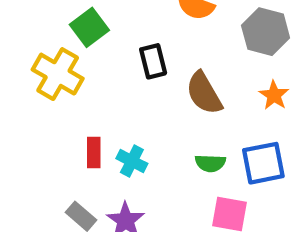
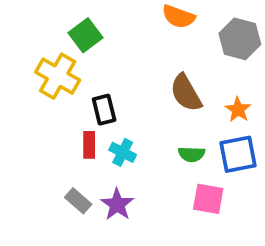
black rectangle: (153, 61) -> (104, 110), moved
orange star: (274, 95) -> (238, 110), moved

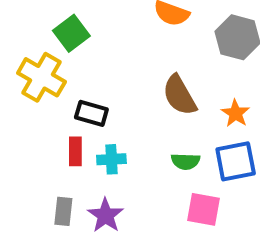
black rectangle: (104, 110) -> (91, 113), turned -60
cyan cross: (123, 152) -> (111, 159), turned -30
gray rectangle: (78, 201) -> (63, 211), turned 55

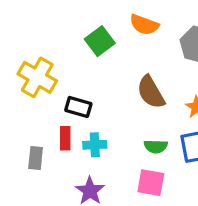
green square: (71, 33) -> (100, 41), moved
pink square: (203, 209) -> (151, 183), moved
gray rectangle: (63, 211) -> (36, 158), moved

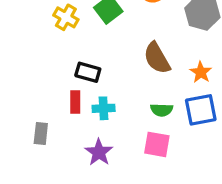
yellow cross: (37, 77) -> (66, 17), moved, size x0.7
gray rectangle: (36, 158) -> (41, 133), moved

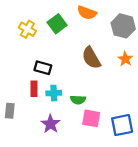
orange star: (201, 72) -> (125, 59), moved
green semicircle: (162, 110) -> (78, 100), moved
blue square: (201, 110) -> (122, 125), moved

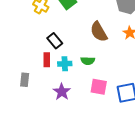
black rectangle: (43, 68) -> (55, 41), turned 35
green semicircle: (78, 100) -> (88, 61), moved

